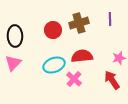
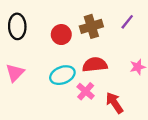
purple line: (110, 19) -> (127, 22), turned 40
black ellipse: (15, 36) -> (17, 26), moved
red arrow: (112, 80) -> (115, 103), moved

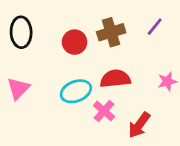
red arrow: (115, 103) -> (139, 125), turned -110

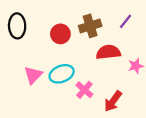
red semicircle: (115, 79) -> (108, 52), moved
pink triangle: (18, 88) -> (33, 75), moved

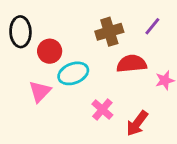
red circle: (60, 34) -> (50, 51), moved
cyan ellipse: (62, 74) -> (73, 73), moved

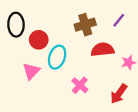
cyan ellipse: (73, 73) -> (57, 57), turned -50
red arrow: (137, 123) -> (119, 94), moved

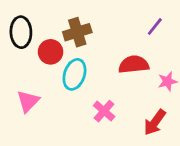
brown cross: (85, 25) -> (77, 32), moved
pink triangle: (31, 71) -> (28, 101), moved

